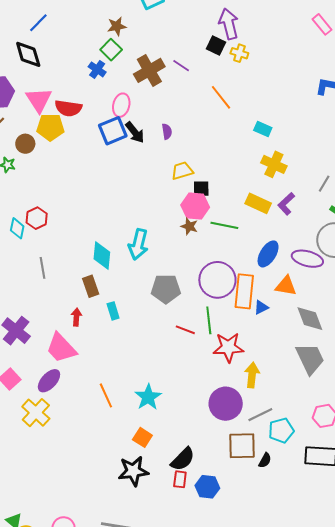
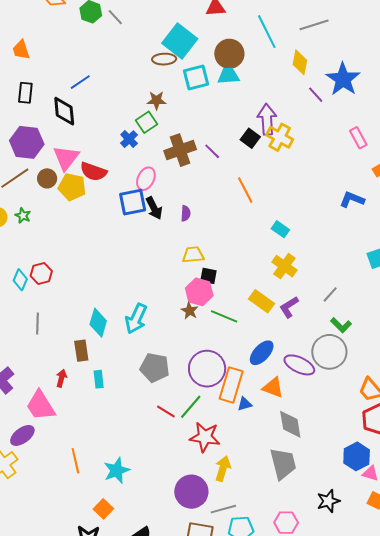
yellow cross: (239, 53) -> (280, 137), moved, size x1.5
brown circle: (25, 144) -> (47, 178), moved
green line: (209, 320) -> (191, 407), turned 36

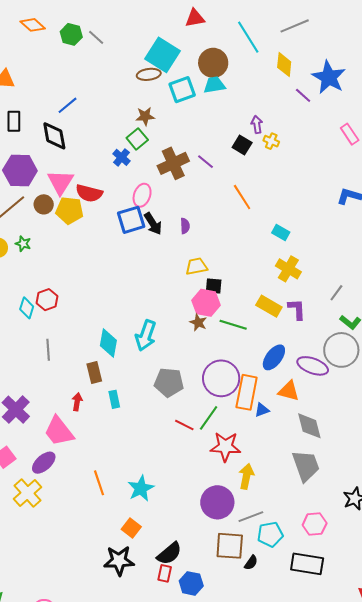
purple arrow: (267, 119) -> (257, 125), size x0.6
yellow cross: (280, 137) -> (271, 141), size x0.6
purple L-shape: (289, 307) -> (297, 309), turned 125

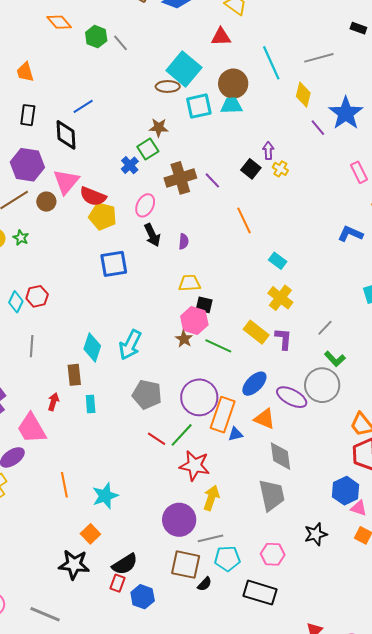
yellow pentagon: (69, 210) -> (103, 216), moved
blue square: (131, 220) -> (114, 264), moved

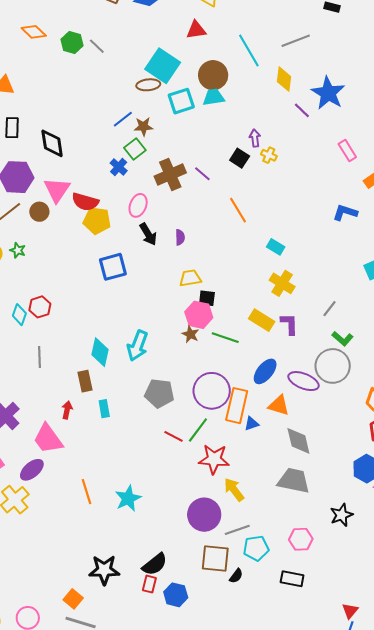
blue line: (83, 106) -> (123, 119), moved
gray trapezoid: (272, 495) -> (294, 481), turned -60
yellow arrow: (211, 498) -> (234, 490), turned -50
orange square: (90, 534) -> (73, 599), moved
black rectangle: (260, 593) -> (292, 579), size x0.7

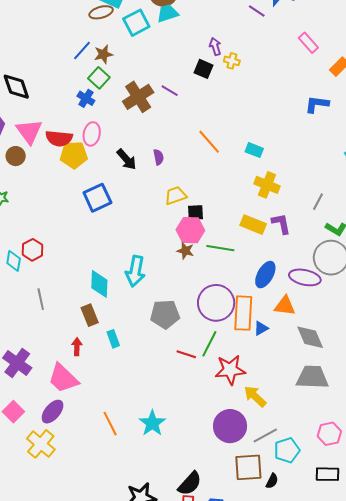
pink ellipse: (138, 205) -> (92, 134), moved
orange line: (238, 210) -> (209, 142), moved

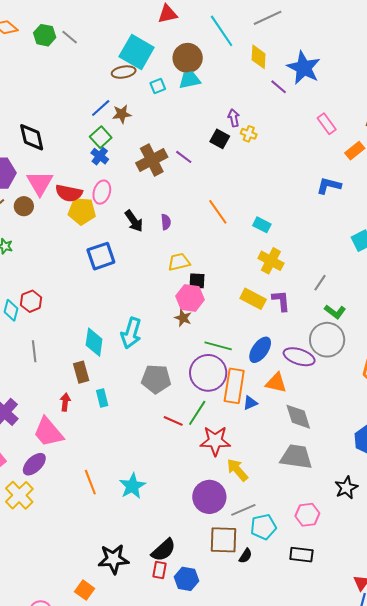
cyan square: (136, 23) -> (158, 86), size x0.6
green square: (99, 78) -> (101, 137), moved
green line: (220, 248) -> (218, 346), moved

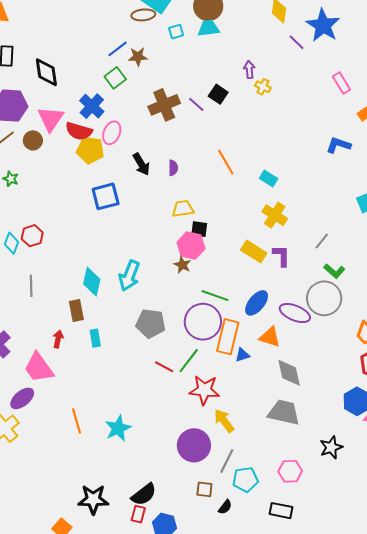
black square: (220, 139) -> (218, 94), moved
blue cross: (100, 156) -> (92, 106), moved, size x1.4
gray line: (243, 510) -> (227, 461), turned -45
brown square: (223, 540) -> (204, 489), size x0.6

